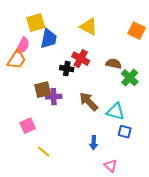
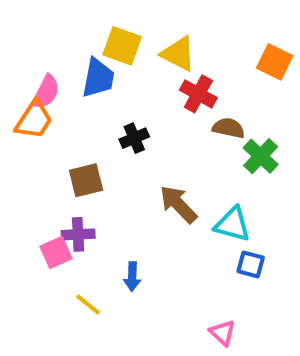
yellow square: (36, 23) -> (122, 46), moved, turned 36
red cross: (81, 59) -> (198, 94), moved
black cross: (67, 69) -> (134, 138), turned -32
purple cross: (54, 97) -> (78, 234), moved
blue arrow: (94, 143) -> (132, 277), moved

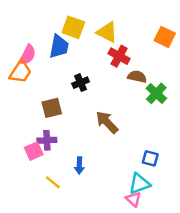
cyan triangle: (233, 224) -> (139, 184), moved, turned -35

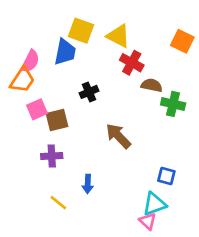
green cross: (156, 93) -> (173, 104), turned -30
pink square: (34, 151) -> (37, 109), moved

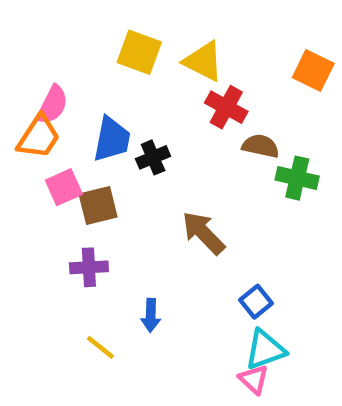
blue trapezoid: (65, 52) -> (112, 139), moved
blue square: (166, 176) -> (256, 302), moved, turned 36

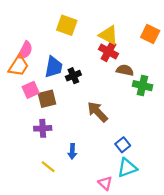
yellow triangle: (203, 61) -> (108, 35), moved
pink triangle: (254, 379) -> (105, 183), moved

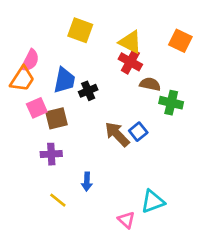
blue square: (123, 145) -> (138, 132), moved

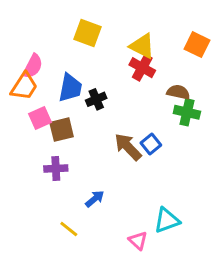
brown semicircle: (150, 84) -> (178, 92), moved
blue arrow: (87, 182) -> (95, 199), turned -132
yellow line: (58, 200) -> (69, 229), moved

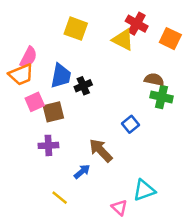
red cross: (142, 68) -> (137, 24), moved
orange trapezoid: (24, 86) -> (21, 75), turned 35
brown arrow: (128, 147) -> (101, 150), moved

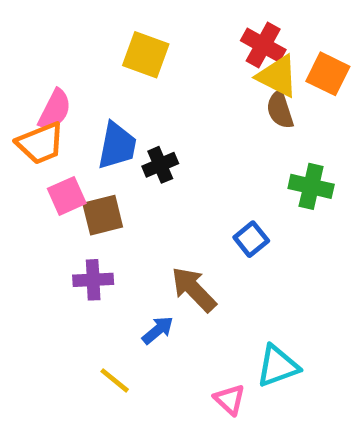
yellow triangle: (123, 40) -> (278, 76), moved
brown semicircle: (154, 80) -> (280, 110), moved, turned -120

